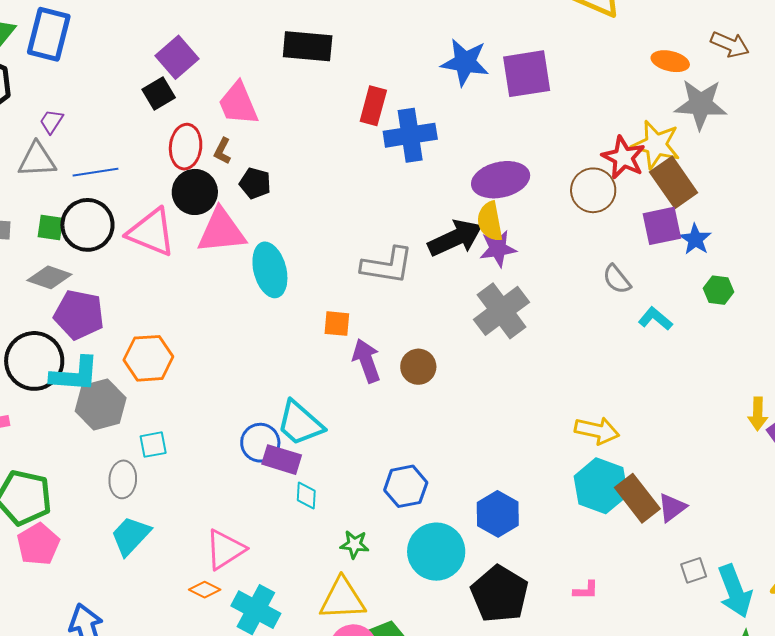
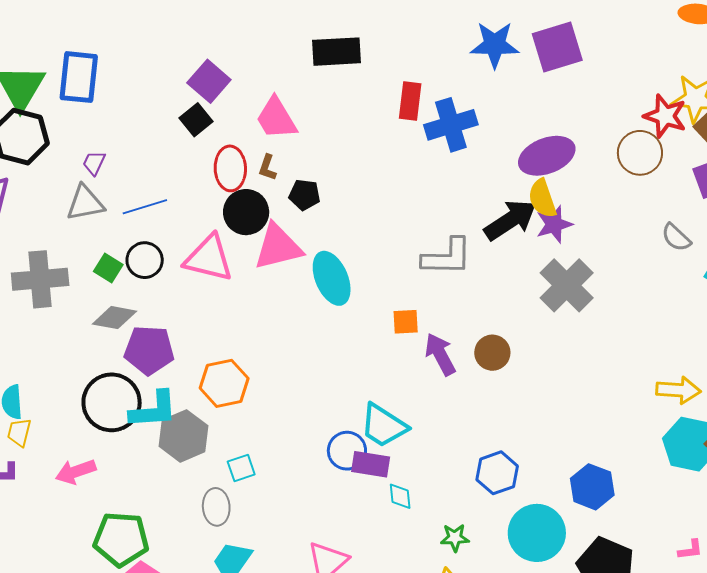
black circle: (87, 225) -> (145, 260), size x0.7
green square: (50, 227) -> (108, 268), turned 32

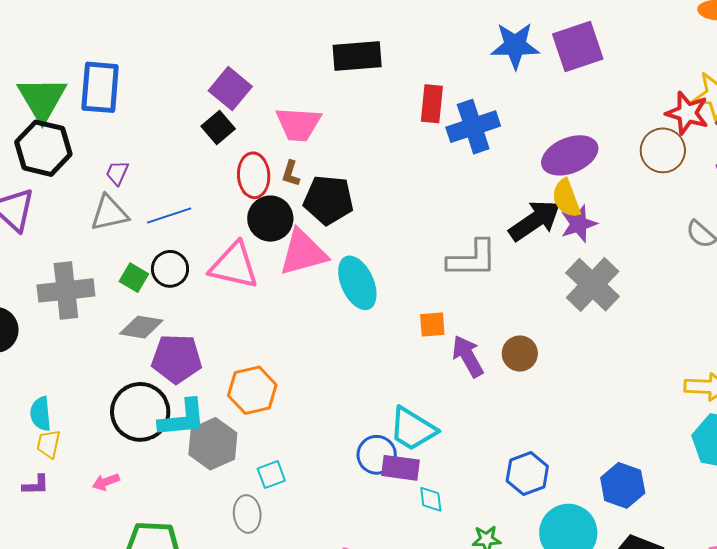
pink trapezoid: (276, 118) -> (298, 124), turned -54
black pentagon: (305, 195) -> (328, 200), size x1.6
pink arrow: (76, 472) -> (106, 482), size x0.7

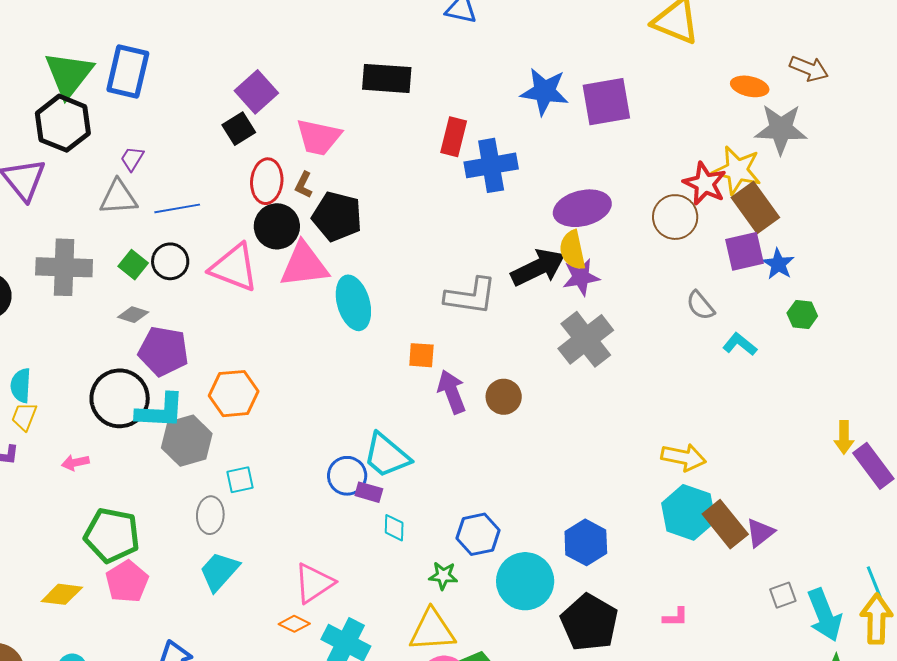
gray diamond: (141, 327) -> (133, 315), size x0.7
purple rectangle: (401, 468) -> (369, 492), size x0.7
blue hexagon: (527, 474) -> (478, 534), moved

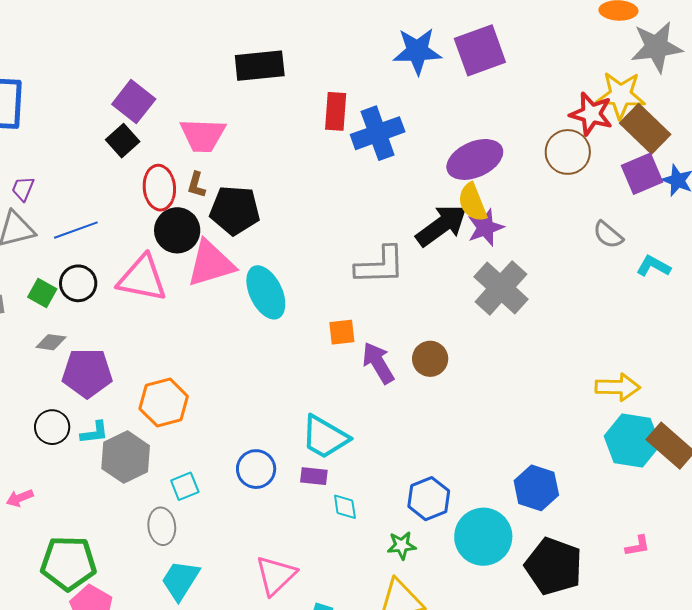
black circle: (120, 398) -> (52, 427), size x0.6
cyan L-shape: (160, 411) -> (94, 433), size x0.6
blue circle: (347, 476) -> (256, 469), moved

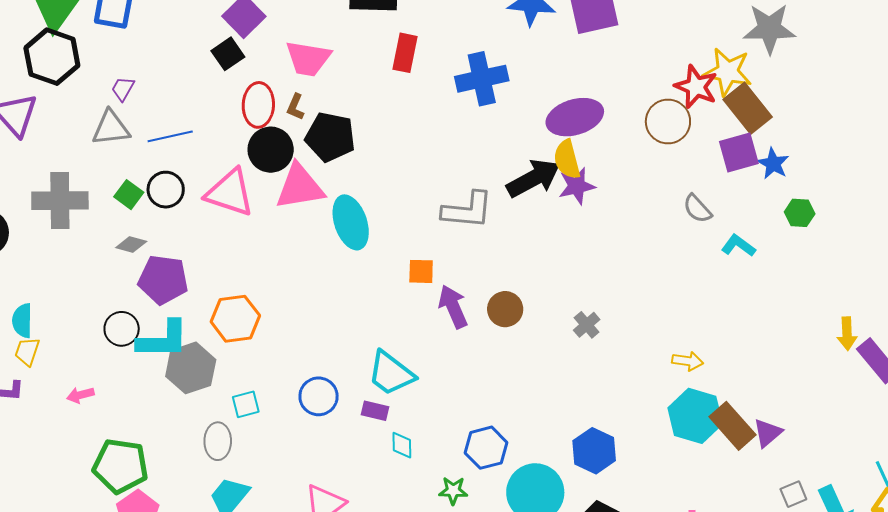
red rectangle: (336, 111) -> (405, 53), moved
gray cross: (501, 288) -> (587, 325), moved, size x0.5
yellow arrow: (618, 387) -> (688, 361), size x0.7
cyan L-shape: (94, 433) -> (163, 340), size x1.8

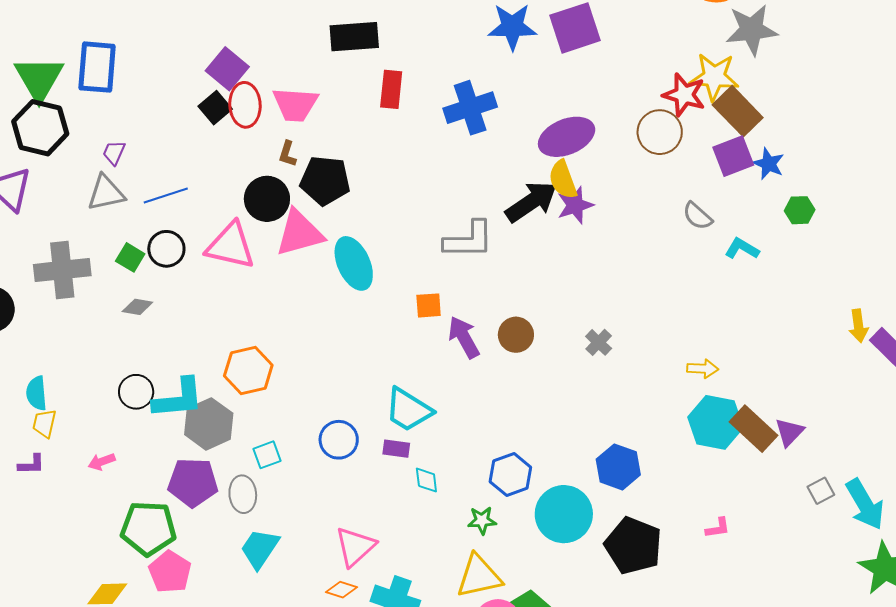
red ellipse: (258, 105) -> (245, 105), moved
purple pentagon: (163, 280) -> (193, 482), moved

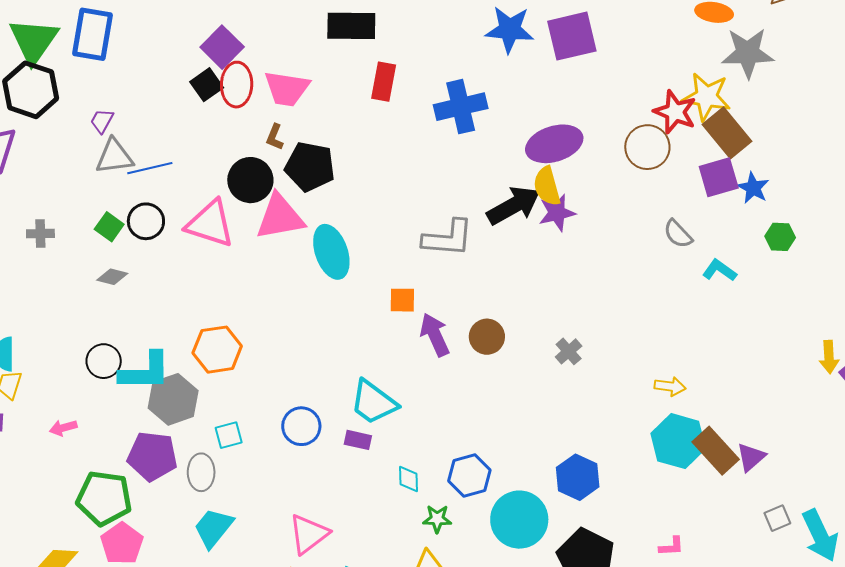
gray triangle: (106, 193) -> (114, 156), moved
gray cross: (62, 270) -> (40, 234), size x0.5
cyan diamond: (426, 480) -> (409, 479), moved

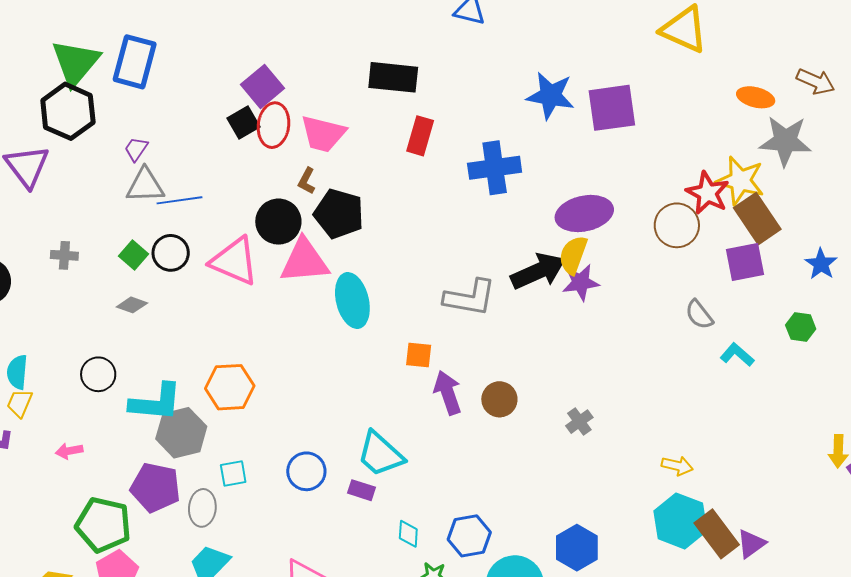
yellow semicircle: (547, 186) -> (573, 255), turned 30
blue star: (753, 188) -> (821, 264), moved
black circle: (104, 361) -> (98, 374), moved

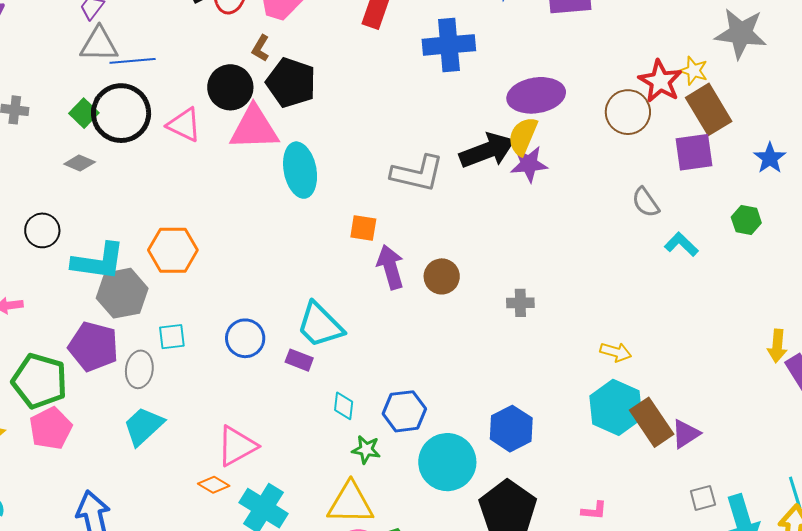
yellow star: (740, 181) -> (694, 71), size x0.6
black circle: (171, 253) -> (121, 113), size x1.6
pink triangle: (234, 261) -> (184, 125), size x0.7
gray cross: (579, 422) -> (520, 303), turned 32

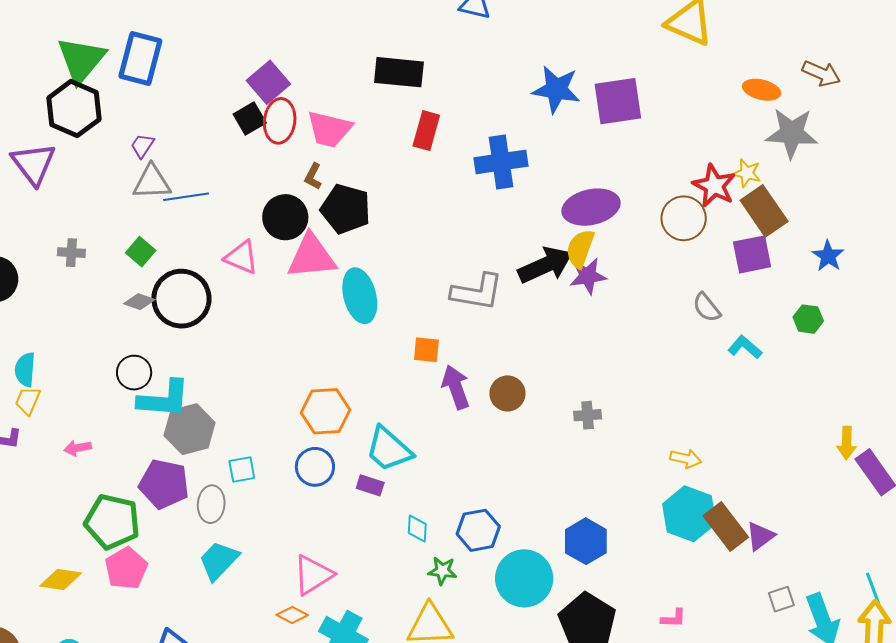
black circle: (121, 113) -> (181, 299), moved
black circle: (42, 230) -> (134, 373), moved
orange hexagon: (173, 250) -> (326, 411), moved

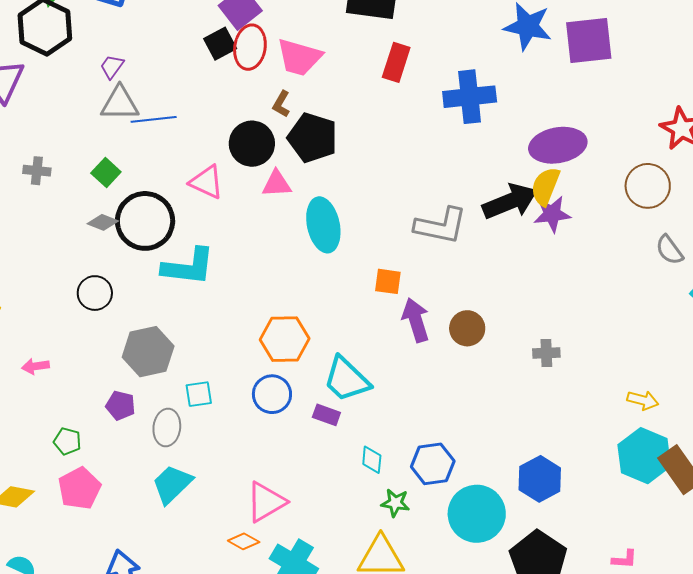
brown circle: (684, 218) -> (648, 186), moved
pink triangle: (312, 256) -> (277, 184), size x0.6
cyan L-shape: (164, 399) -> (188, 267), moved
purple pentagon: (164, 484) -> (121, 406), size x0.6
green pentagon: (112, 522) -> (67, 441), size x0.5

